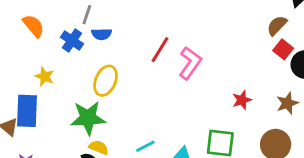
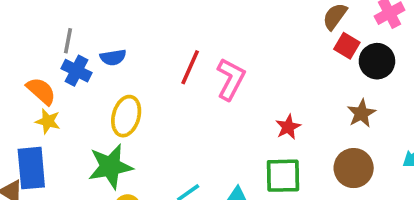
gray line: (87, 15) -> (68, 41), moved
orange semicircle: (33, 26) -> (41, 91), moved
red star: (242, 100) -> (288, 127), moved

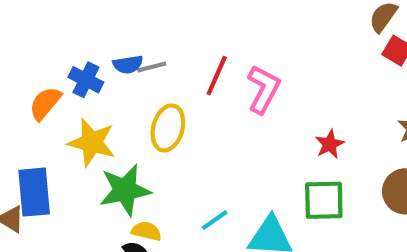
gray line: (68, 41) -> (152, 67), moved, turned 65
orange semicircle: (41, 91) -> (45, 103), turned -92
yellow ellipse: (126, 116) -> (168, 128), moved
yellow star: (48, 121) -> (92, 142), moved, size x1.6

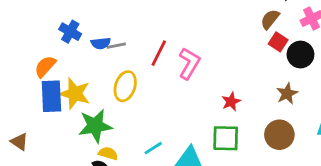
blue cross: (86, 80) -> (70, 32), moved
blue rectangle: (34, 192) -> (51, 96), moved

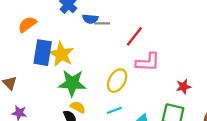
pink L-shape: (189, 63) -> (148, 62), moved, turned 50
orange semicircle: (45, 66) -> (27, 24), moved
yellow ellipse: (125, 86) -> (117, 81), moved

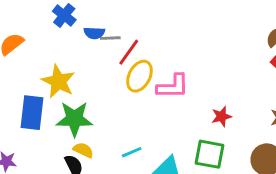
red line: (134, 36) -> (129, 52), moved
blue rectangle: (43, 53) -> (32, 113), moved
yellow ellipse: (117, 81) -> (139, 76), moved

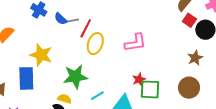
blue semicircle: (94, 33) -> (61, 19), turned 48
pink L-shape: (173, 86) -> (135, 43), moved
red star: (222, 116) -> (139, 79), moved
green star: (74, 119) -> (75, 77), moved

